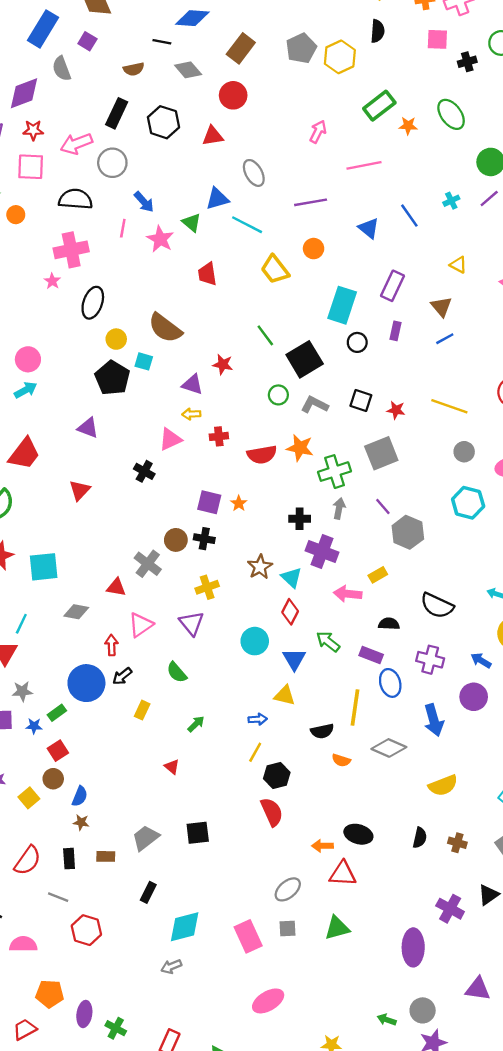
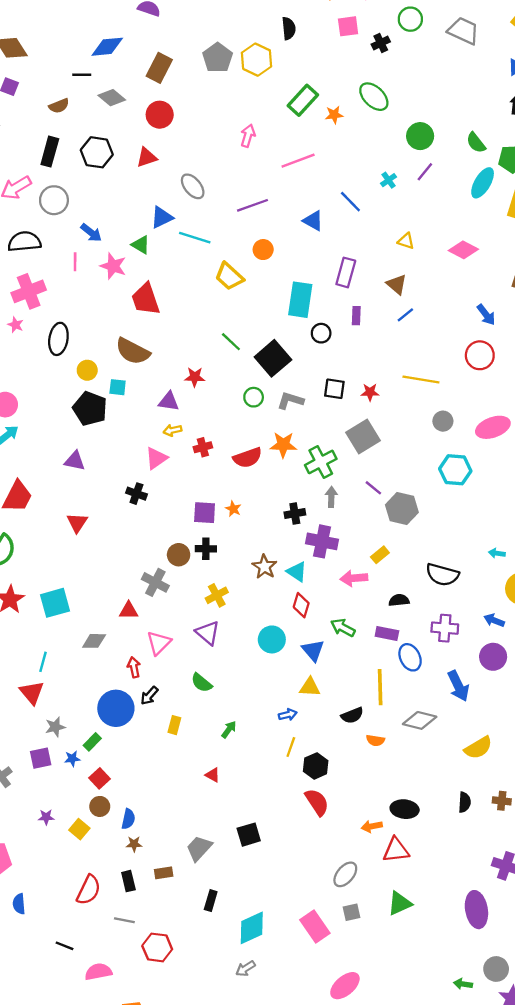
red trapezoid: (207, 274) -> (146, 299), moved, size x1.4

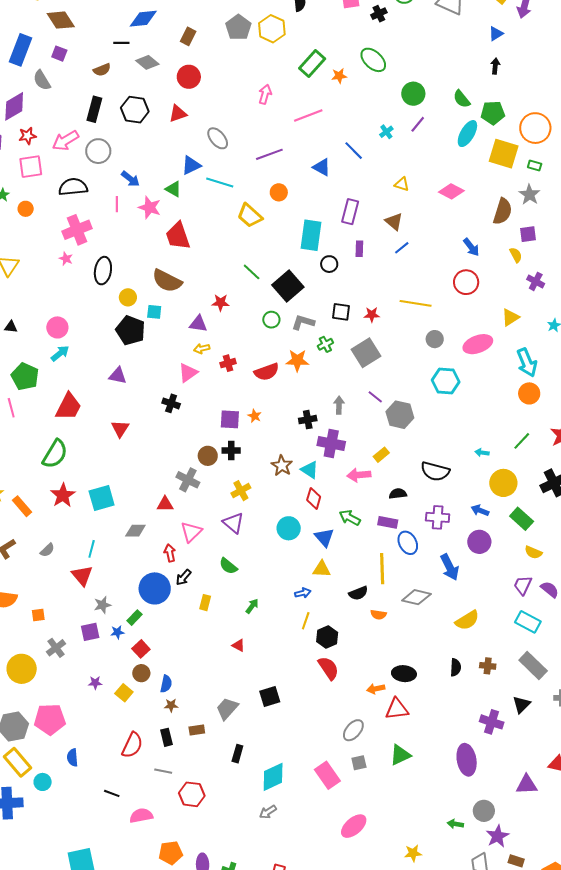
brown rectangle: (159, 68) -> (188, 36), size x0.7
green cross: (321, 462) -> (325, 344), moved, size x0.6

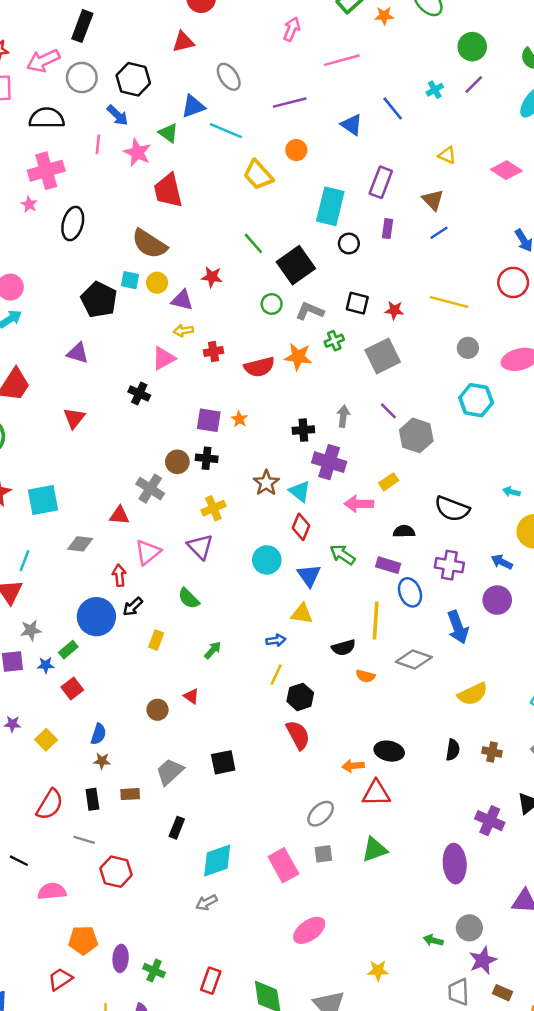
black hexagon: (135, 110) -> (133, 79), moved
yellow circle: (128, 297) -> (157, 283), moved
brown circle: (141, 673) -> (158, 710), moved

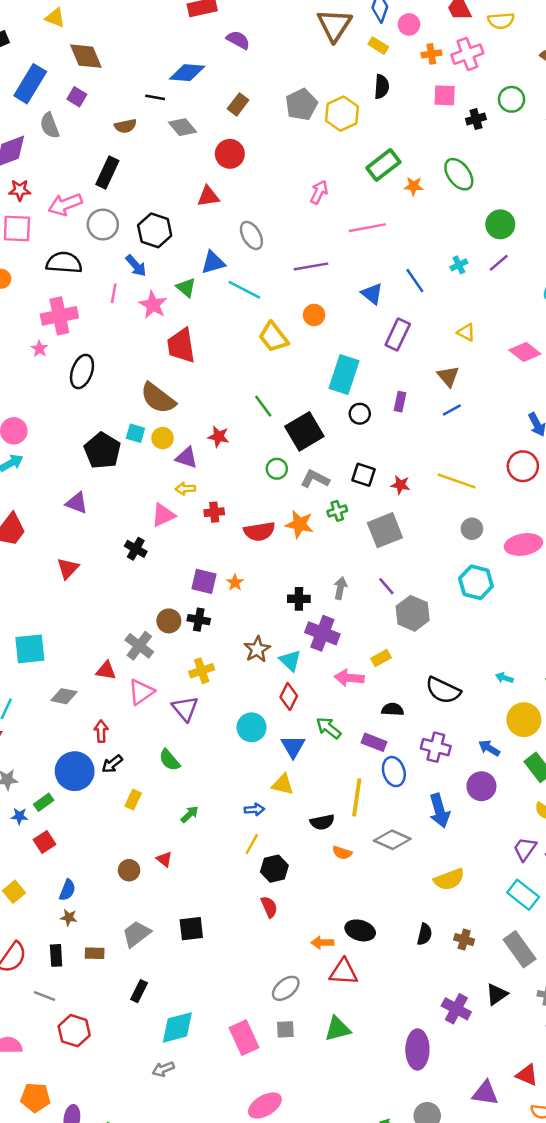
purple rectangle: (381, 182) -> (398, 334), moved
pink triangle: (148, 552) -> (141, 692), moved
red semicircle: (298, 735) -> (269, 907), size x0.7

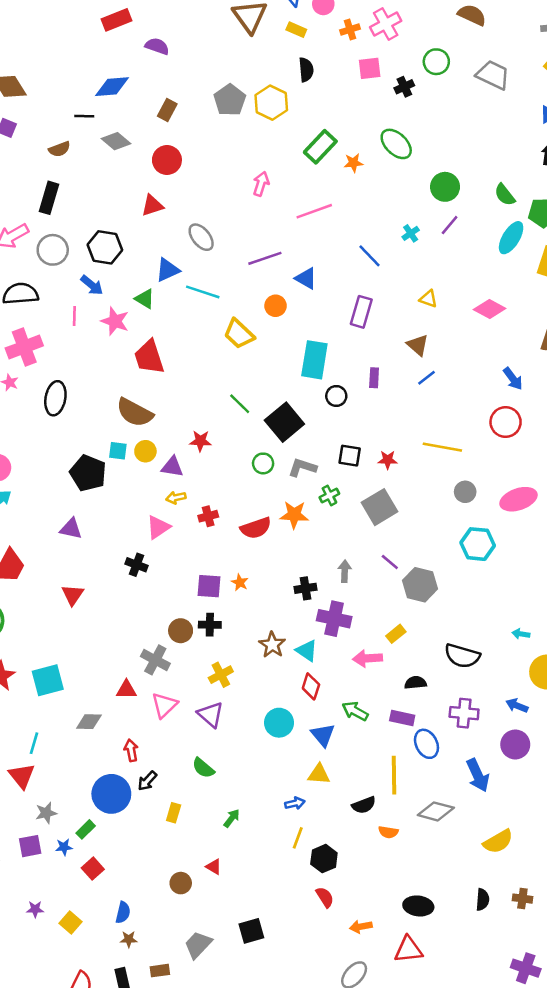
blue triangle: (372, 294) -> (306, 278), moved
orange arrow: (322, 943) -> (361, 927), moved

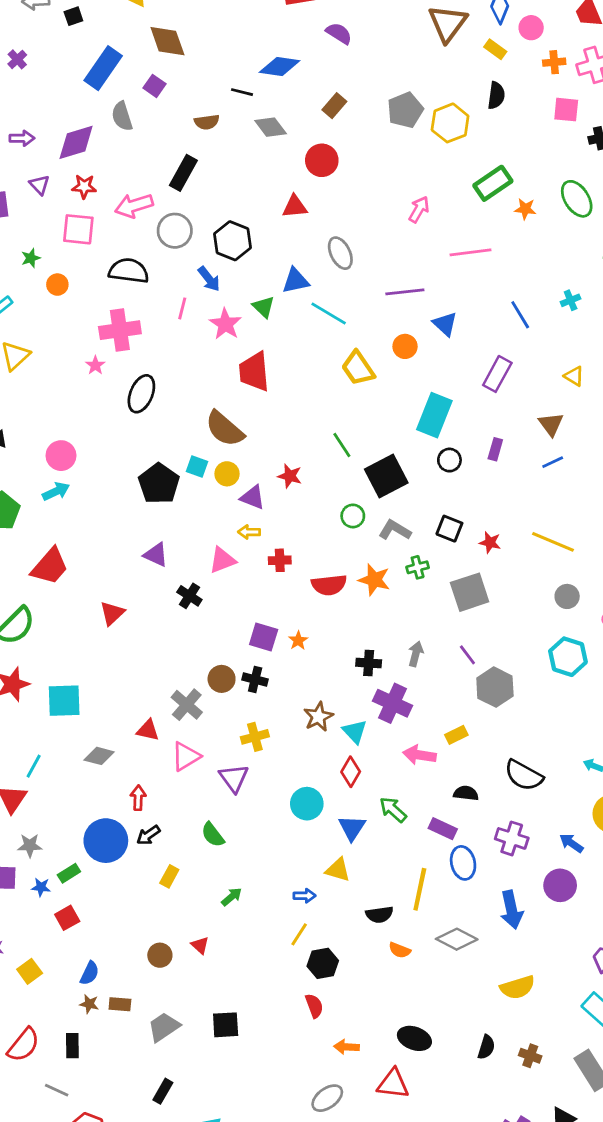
purple triangle: (71, 529) -> (156, 555), moved
brown rectangle: (160, 971) -> (120, 1004), moved

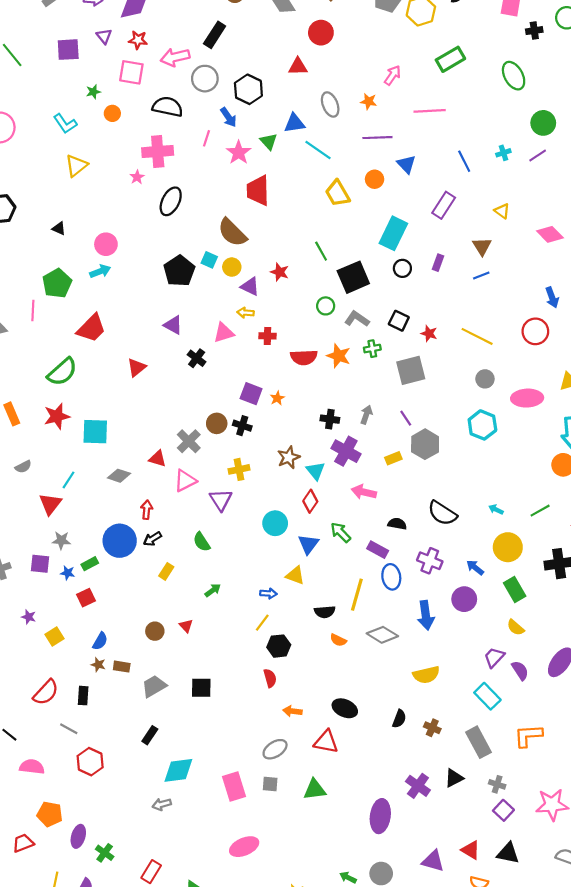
orange star: (525, 209) -> (369, 101), moved
yellow rectangle: (456, 735) -> (393, 458), moved

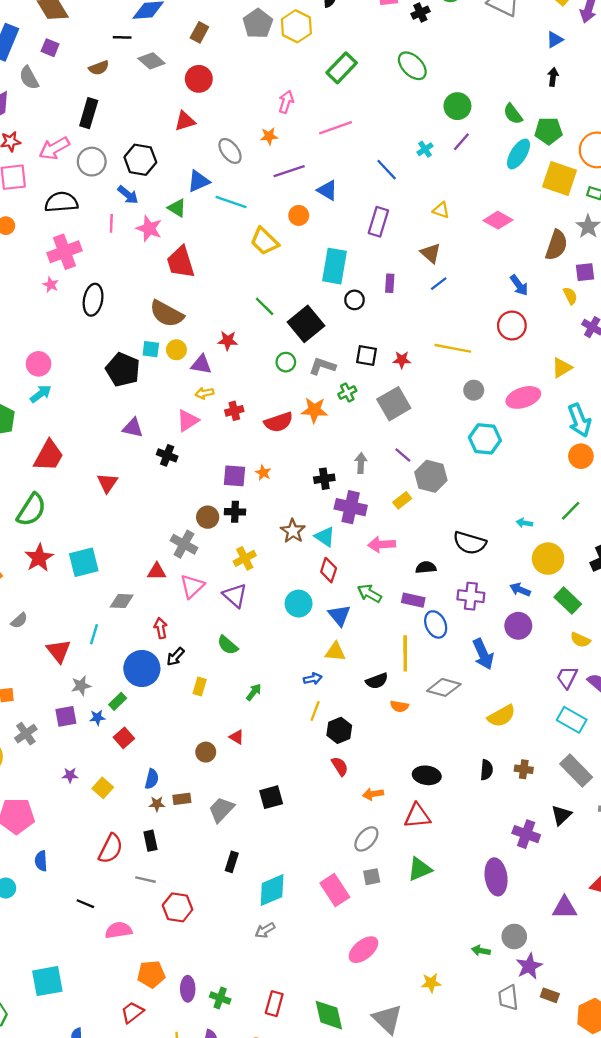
cyan line: (68, 480) -> (94, 634), moved

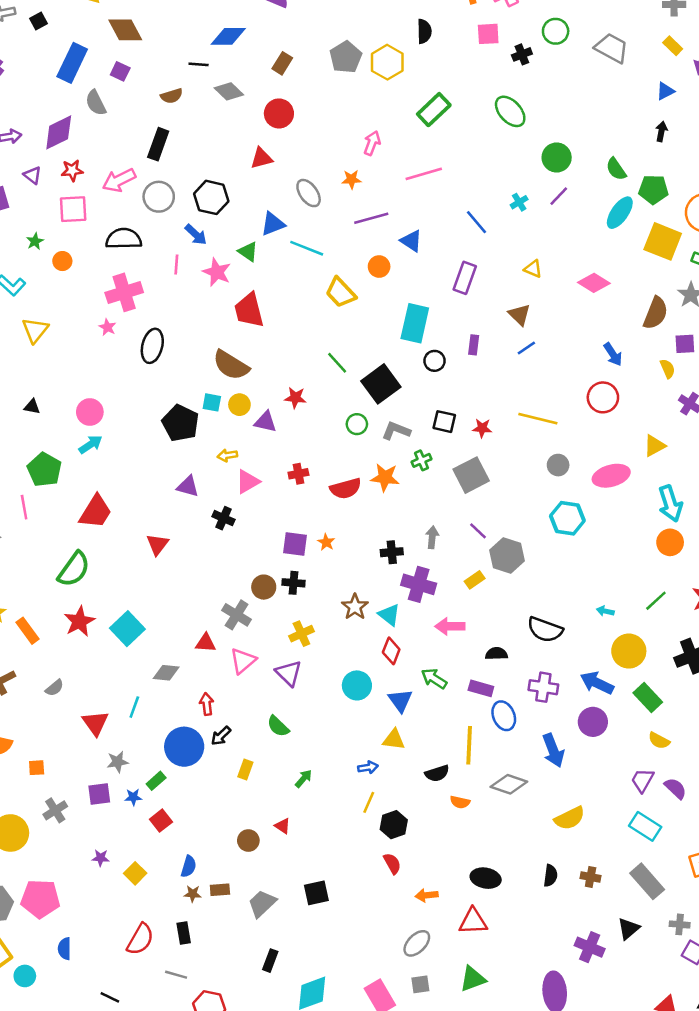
yellow arrow: (204, 393) -> (227, 455), moved
cyan square: (84, 562) -> (127, 629), turned -32
blue arrow: (520, 590) -> (597, 683), size x1.5

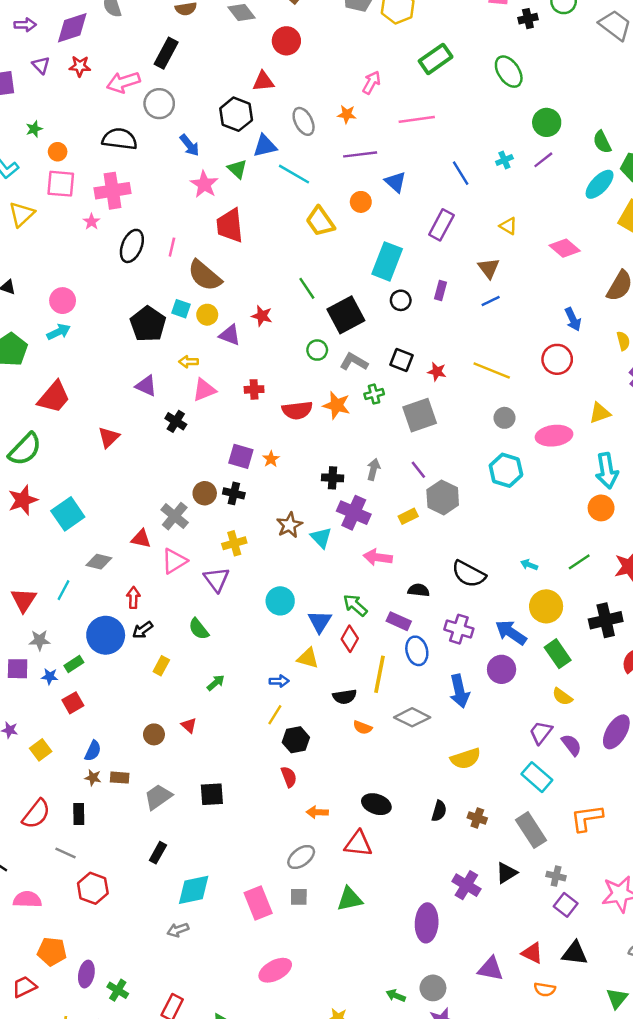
black hexagon: (211, 197) -> (236, 114), moved
pink square: (73, 209) -> (61, 184), moved
pink line: (176, 264) -> (172, 247), moved
red diamond: (391, 651) -> (350, 639), moved

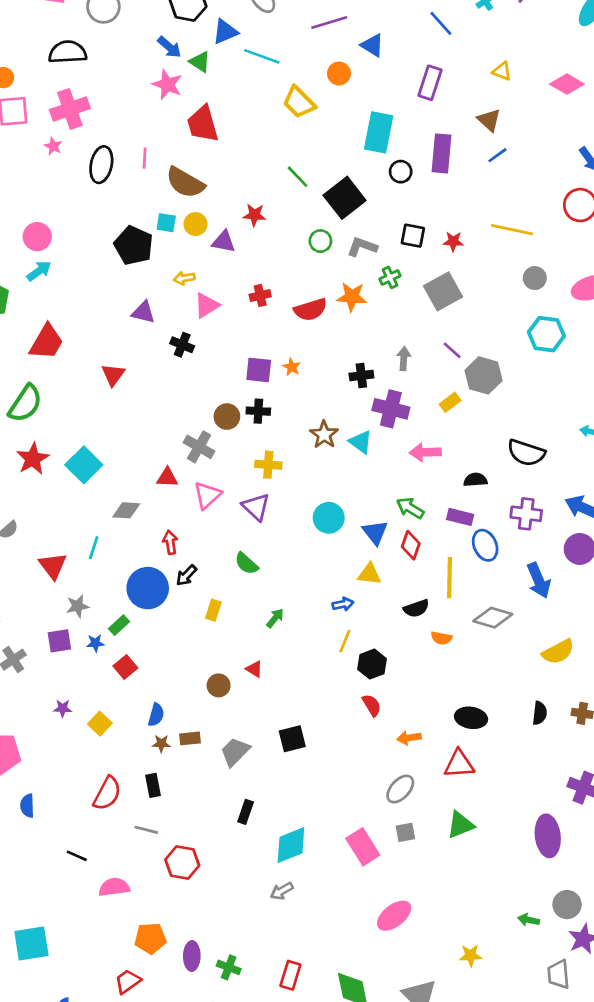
blue arrow: (190, 145) -> (169, 47), moved
purple rectangle: (440, 291) -> (442, 153), size x1.8
yellow cross: (234, 543) -> (268, 465), turned 30

